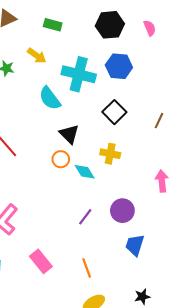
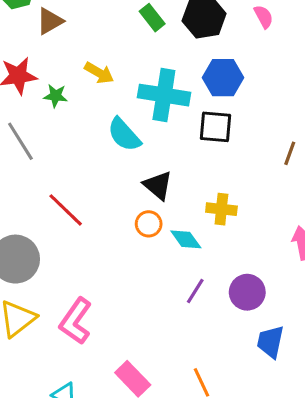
green rectangle: (53, 25) -> (152, 18), moved, turned 42
black square: (114, 112) -> (215, 127), moved, turned -35
purple line: (85, 217) -> (195, 291), moved

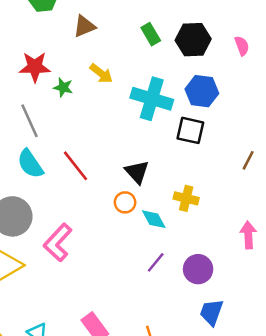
brown triangle: (50, 21) -> (84, 26), moved
cyan semicircle: (124, 135) -> (30, 164), moved
red line: (66, 210) -> (76, 166), moved
pink L-shape: (76, 321) -> (58, 242), moved

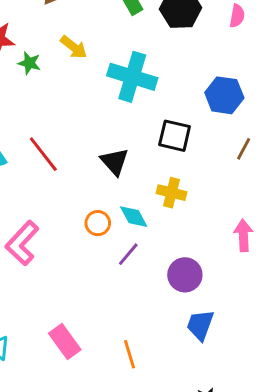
pink semicircle: (242, 46) -> (237, 16), turned 30
blue hexagon: (202, 91) -> (224, 95), moved
black square: (190, 130) -> (175, 136), moved
orange circle: (125, 202) -> (98, 223), moved
purple line: (156, 262) -> (128, 254), moved

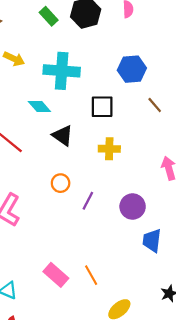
brown line: (244, 149) -> (155, 105), turned -56
cyan diamond: (134, 217) -> (39, 106), moved
orange line: (130, 354) -> (91, 275), moved

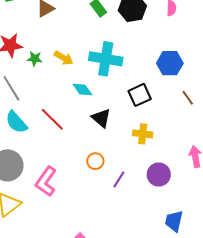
yellow arrow: (14, 59) -> (64, 58), moved
black square: (102, 107) -> (140, 95), turned -30
purple circle: (133, 207) -> (159, 175), moved

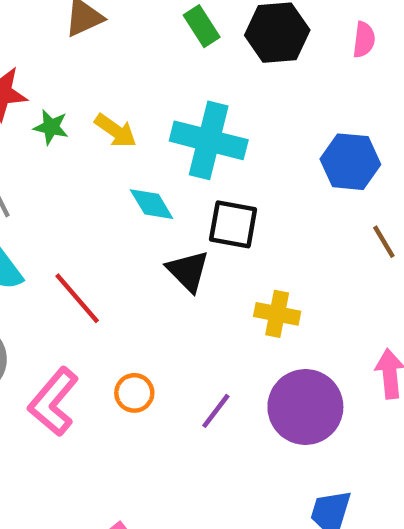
black square: (140, 95) -> (233, 224), moved, turned 30
red line: (52, 119) -> (77, 298), moved
orange circle: (95, 161) -> (134, 393), moved
purple circle: (159, 175) -> (305, 407), size x1.4

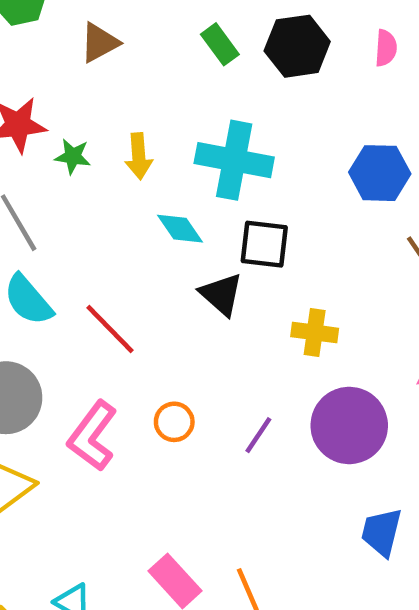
yellow arrow: (115, 131) -> (139, 156), turned 54

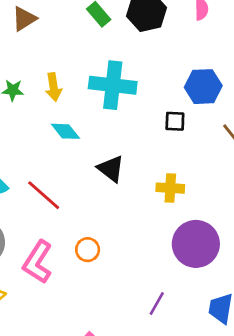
cyan diamond: (180, 229) -> (65, 131), moved
black square: (264, 244) -> (175, 121), moved, size x0.7
purple line: (258, 435) -> (157, 303), moved

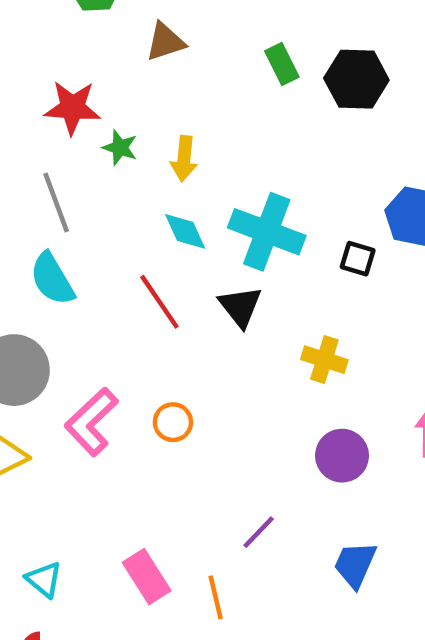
cyan cross: (113, 85) -> (267, 232), moved
red line: (44, 195) -> (159, 302), moved
purple circle: (196, 244) -> (342, 456), size x0.7

